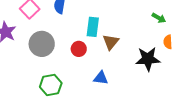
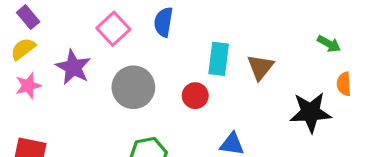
brown triangle: (111, 42) -> (260, 67), moved

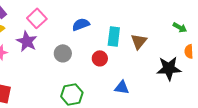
blue semicircle: (163, 22) -> (81, 24), moved, turned 60
pink square: (113, 29) -> (37, 18), moved
gray circle: (133, 87) -> (63, 53), size x0.7

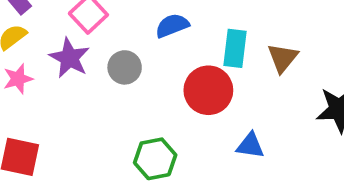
gray circle: (63, 53) -> (125, 67), moved
red circle: (100, 58) -> (208, 90), size x1.6

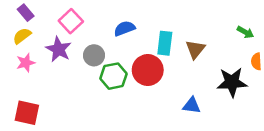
blue triangle: (250, 145) -> (192, 105), moved
green hexagon: (155, 159) -> (114, 76), moved

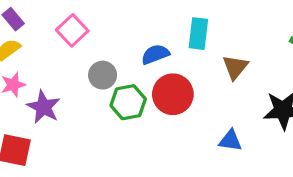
blue semicircle: (125, 28) -> (155, 54), moved
cyan rectangle: (165, 43) -> (198, 34), moved
purple star: (59, 49) -> (43, 107), moved

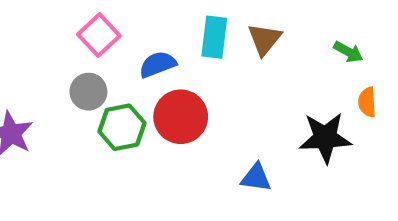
pink square: (72, 30) -> (99, 35), moved
brown triangle: (235, 67) -> (264, 39), moved

